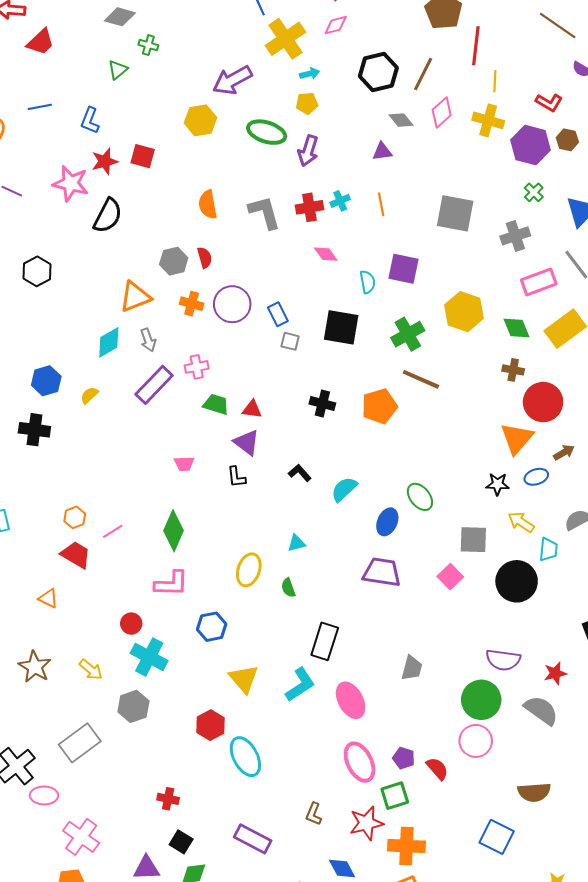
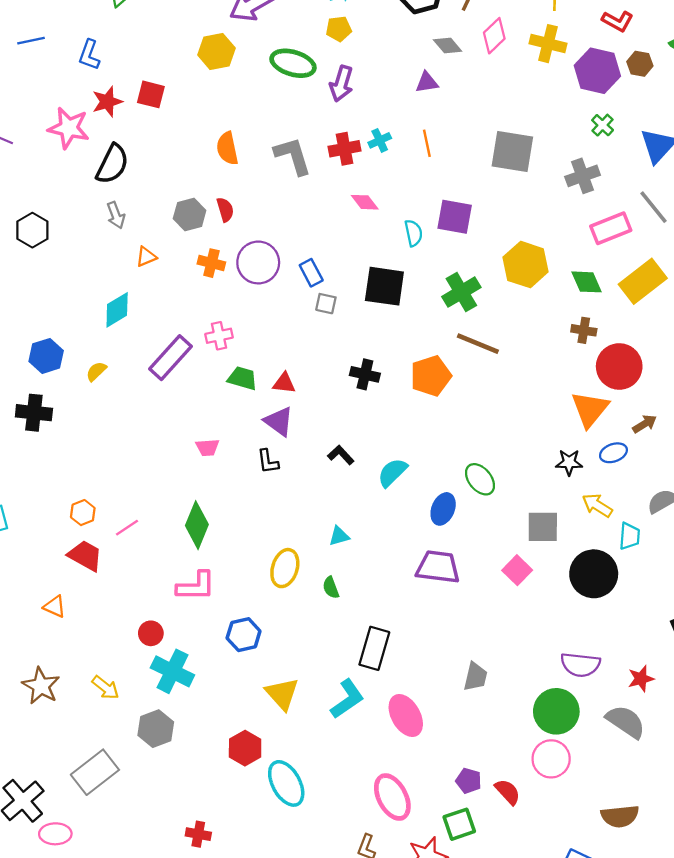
orange triangle: (135, 297) -> (146, 257), size x0.6
gray arrow: (148, 340) -> (116, 215), moved
pink ellipse: (360, 762) -> (392, 797), moved

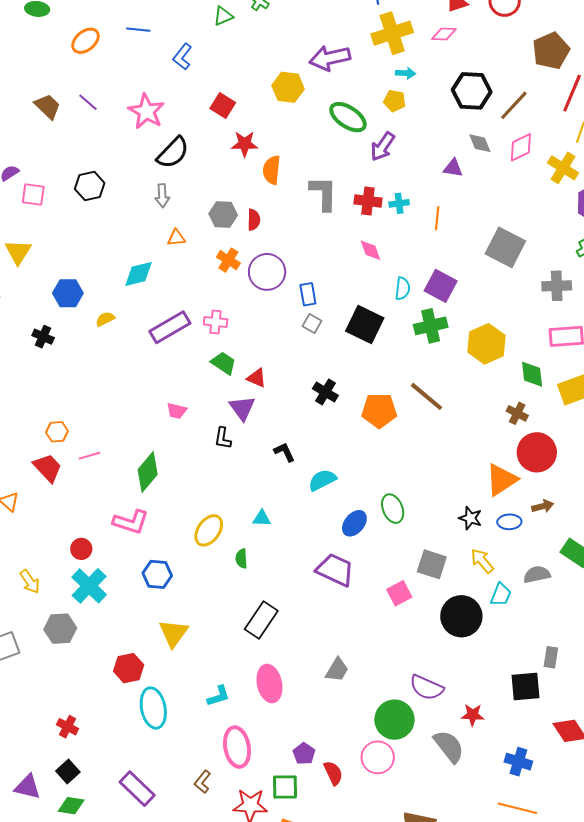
red star: (107, 102) -> (245, 144), moved
green cross: (461, 292) -> (431, 326), moved
black cross: (34, 413) -> (43, 337), size x0.7
cyan L-shape: (347, 699) -> (218, 696), moved, size x0.7

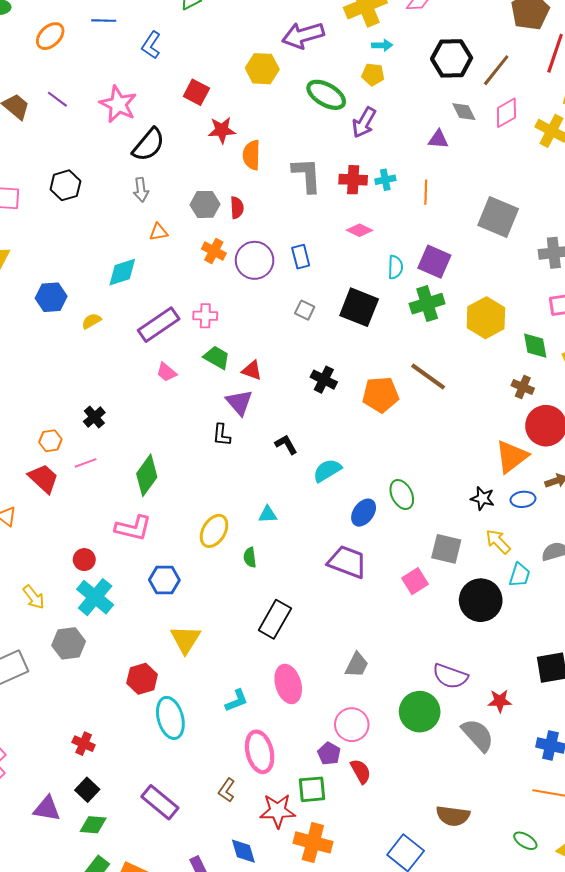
pink diamond: (371, 250) -> (359, 230), turned -40
blue rectangle: (308, 294) -> (301, 257), moved
black cross: (43, 337) -> (94, 417), moved, turned 30
pink trapezoid: (177, 411) -> (166, 372), moved, turned 30
pink circle: (378, 757) -> (352, 725), moved

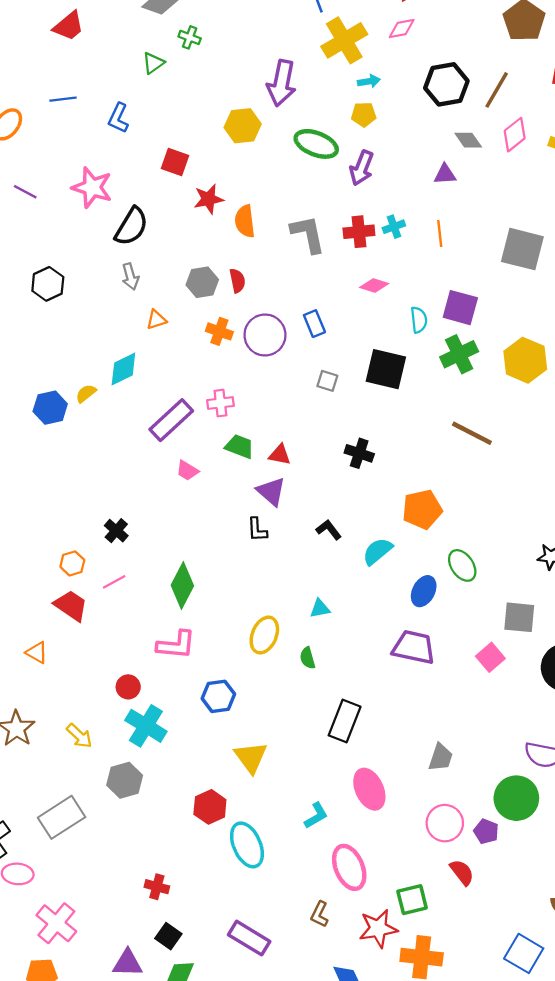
purple arrow: (303, 35) -> (282, 83), turned -54
yellow semicircle: (91, 321) -> (86, 393), moved
orange pentagon: (381, 395) -> (422, 509), moved
purple pentagon: (329, 754) -> (486, 831), moved

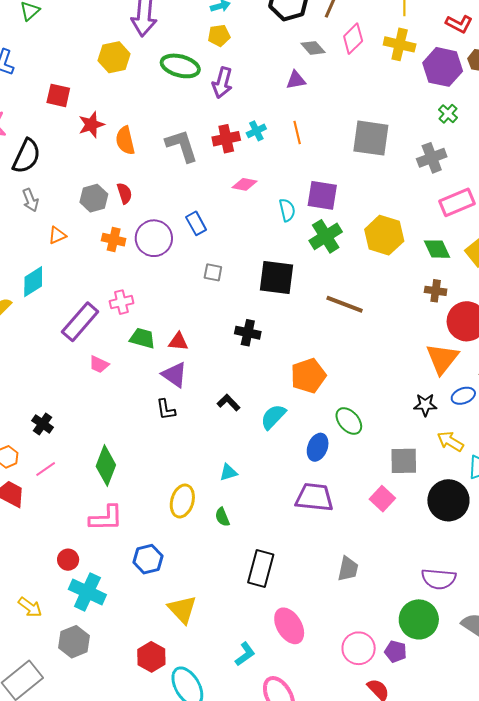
black square: (386, 369) -> (277, 278), moved
gray trapezoid: (441, 757) -> (348, 569), moved

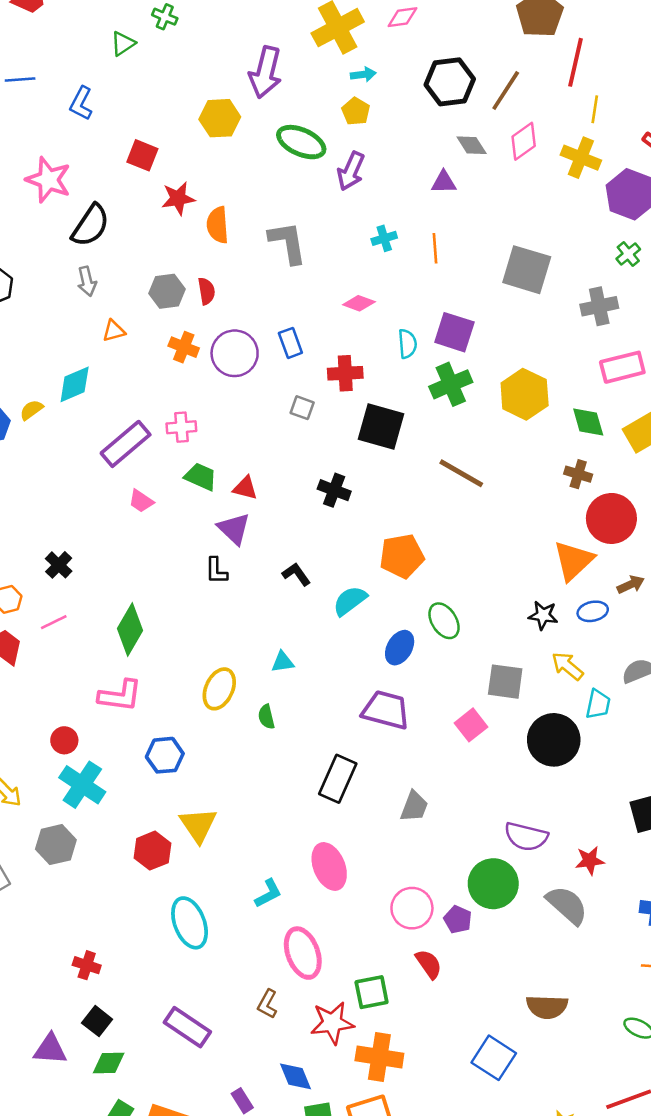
yellow pentagon: (219, 36) -> (356, 111), turned 30
red cross: (226, 139) -> (345, 373), moved
black rectangle: (261, 569) -> (338, 779), moved
red hexagon: (151, 657) -> (152, 851), moved

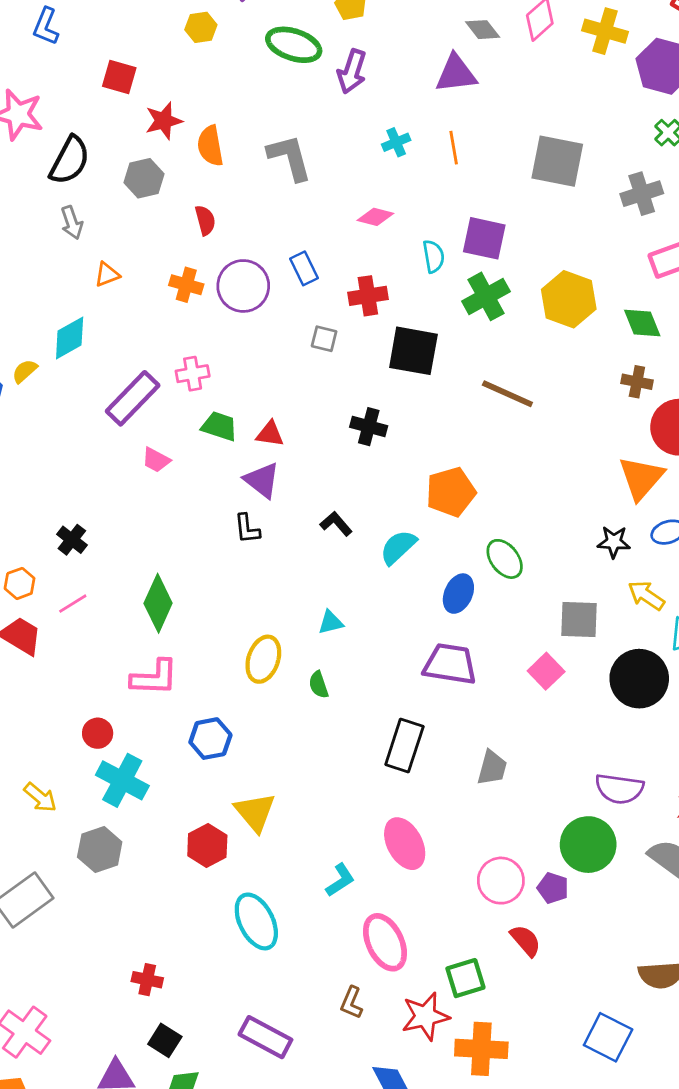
yellow hexagon: (220, 118) -> (201, 27), size x0.7
purple triangle: (444, 182) -> (456, 74), size x1.5
gray hexagon: (167, 291) -> (144, 178), moved

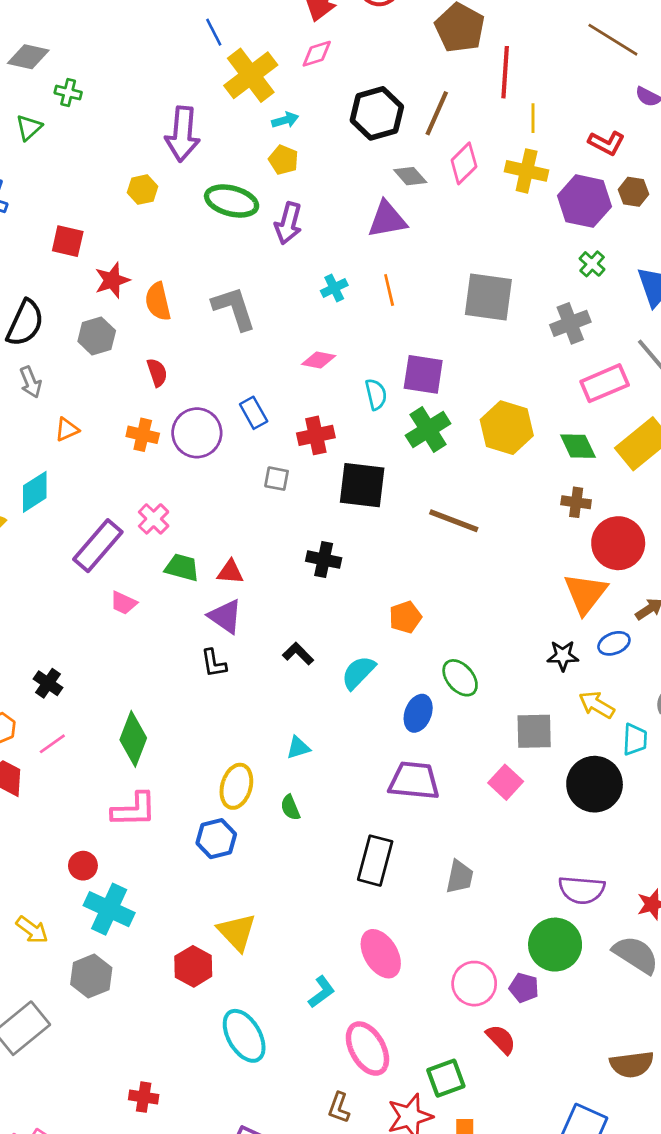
pink cross: (193, 374) -> (154, 519), turned -32
orange pentagon: (451, 492) -> (405, 617), size x0.7
blue hexagon: (210, 739) -> (216, 839), moved

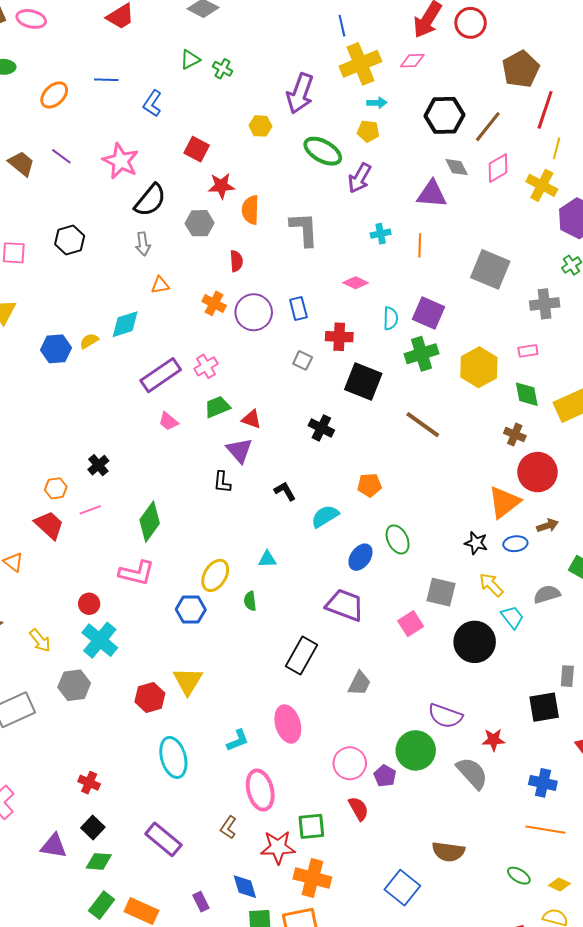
green cross: (68, 93) -> (223, 69), moved
yellow pentagon: (284, 160) -> (368, 131), turned -30
pink rectangle: (605, 383) -> (528, 351), moved, size x0.6
green trapezoid: (182, 568) -> (217, 407), turned -52
cyan trapezoid: (635, 739) -> (512, 617), turned -55

